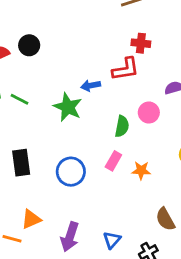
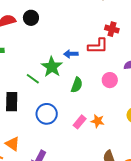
green line: (20, 99) -> (33, 79), moved
green semicircle: (122, 126) -> (77, 85), moved
pink rectangle: (113, 161) -> (80, 122), moved
orange triangle: (31, 219) -> (13, 144), turned 49

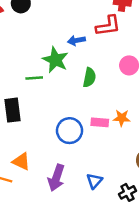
green line: (33, 79) -> (34, 78), turned -32
blue circle: (47, 114) -> (70, 131), moved
pink rectangle: (80, 122) -> (100, 122), turned 64

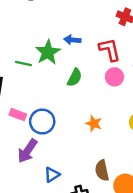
red L-shape: (108, 26) -> (110, 50), moved, turned -110
pink rectangle: (100, 122) -> (18, 115), moved
purple arrow: (56, 178) -> (27, 151), moved

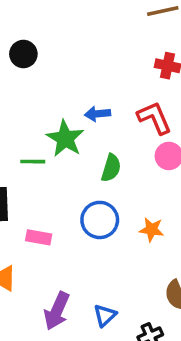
blue circle: (42, 121) -> (100, 220), moved
purple arrow: (27, 151) -> (57, 311), moved

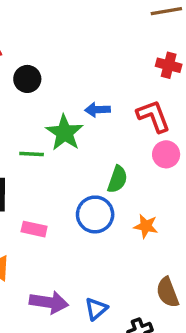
black circle: (23, 54) -> (27, 79), moved
green semicircle: (111, 168) -> (117, 179), moved
purple arrow: (57, 311) -> (49, 302), turned -108

